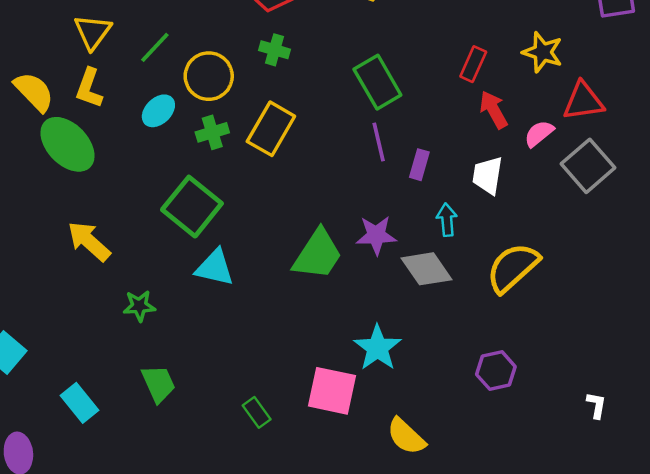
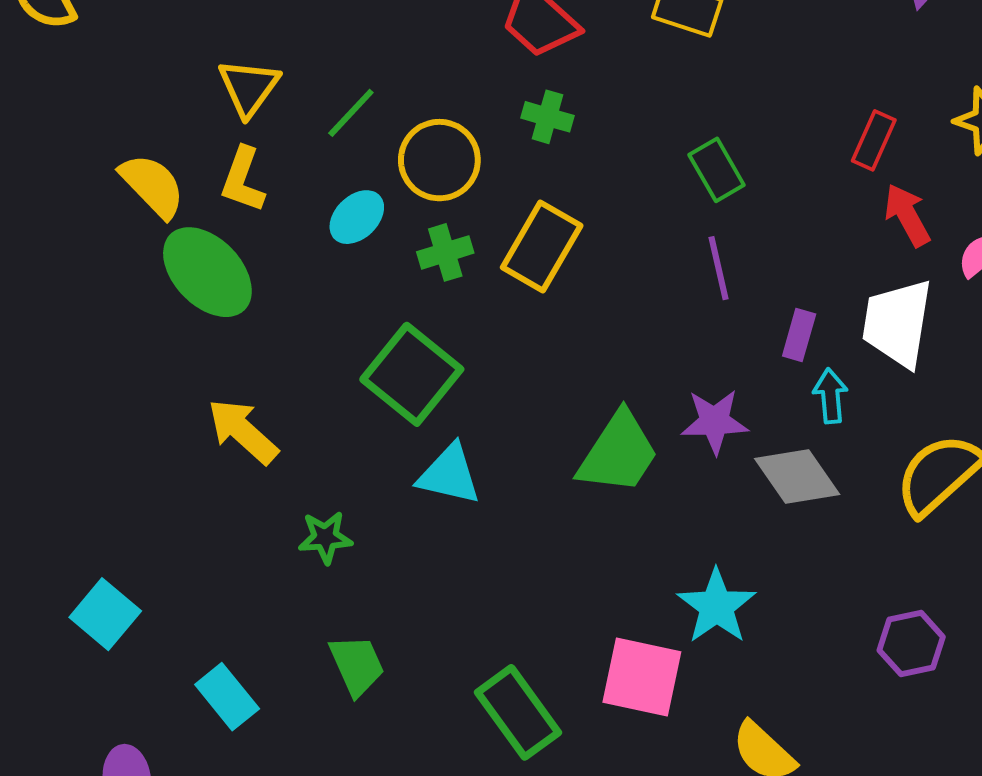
green rectangle: (377, 82) -> (717, 170), size x0.7
purple rectangle: (419, 165) -> (799, 335), moved
white trapezoid: (488, 175) -> (897, 323), size x1.4
green rectangle: (257, 412) -> (518, 712), size x1.8

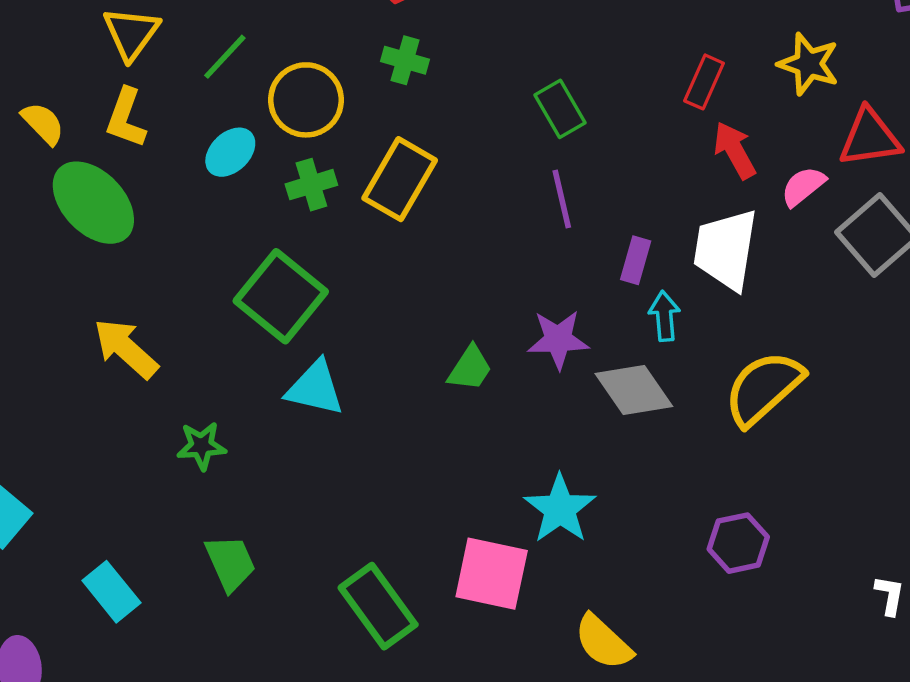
yellow semicircle: (152, 186) -> (43, 123), size x0.7
green trapezoid: (618, 453) -> (470, 368), size x0.6

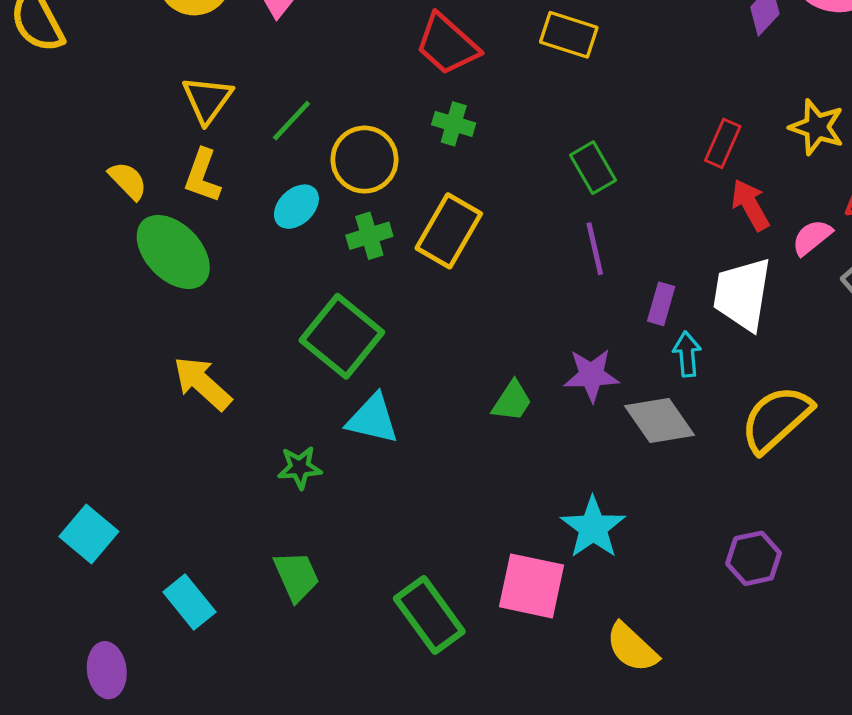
green star: (201, 446) -> (300, 468), moved

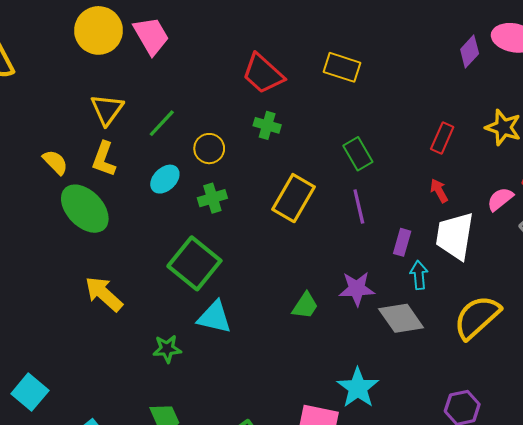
yellow circle: (364, 160) -> (209, 149), size x0.7
red arrow: (750, 205) -> (439, 191), moved, size x0.7
yellow rectangle: (449, 231) -> (294, 198), moved

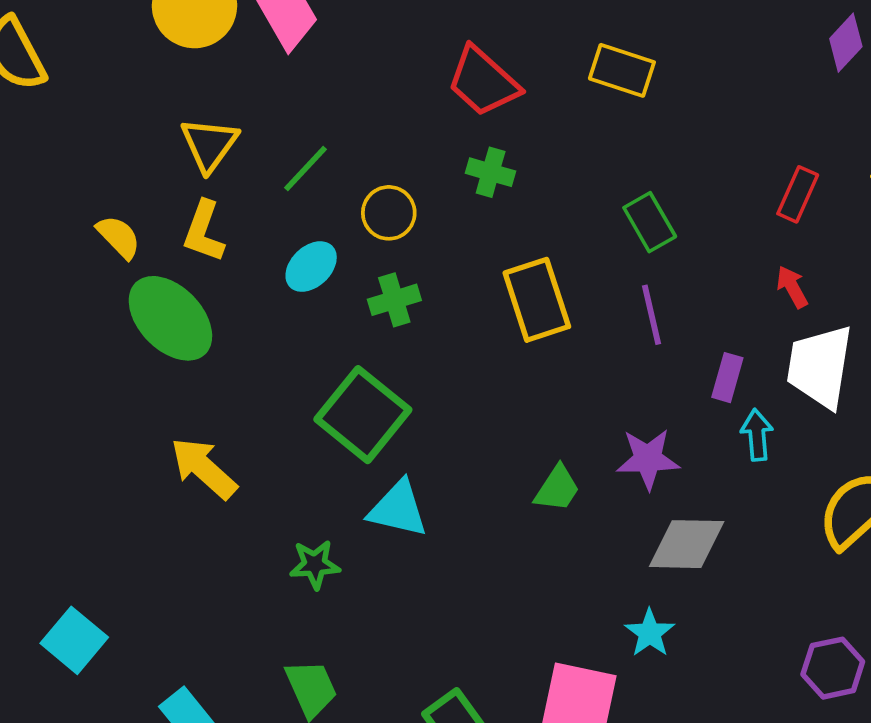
yellow rectangle: (294, 198) -> (537, 300), turned -48
gray diamond: (401, 318) -> (687, 544), moved, turned -54
cyan star: (358, 388) -> (650, 633), size x0.7

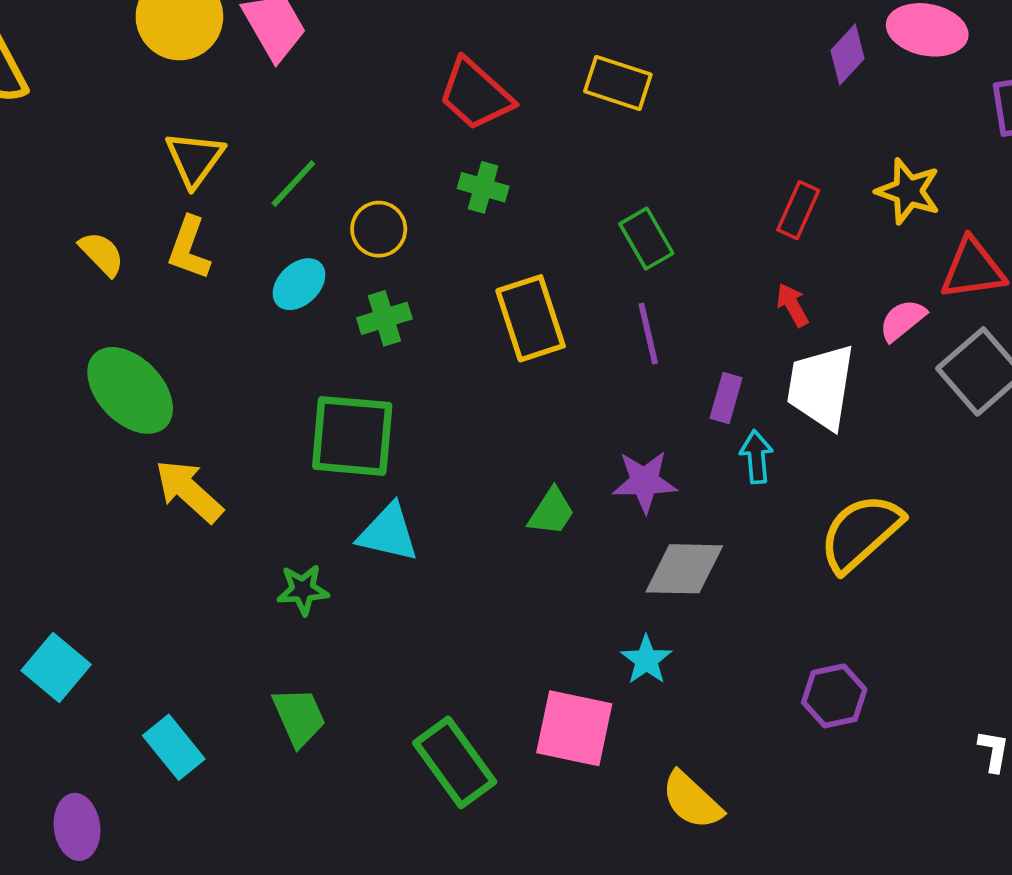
green ellipse: (170, 318) -> (130, 390), moved
green square: (363, 415) -> (352, 436), turned -34

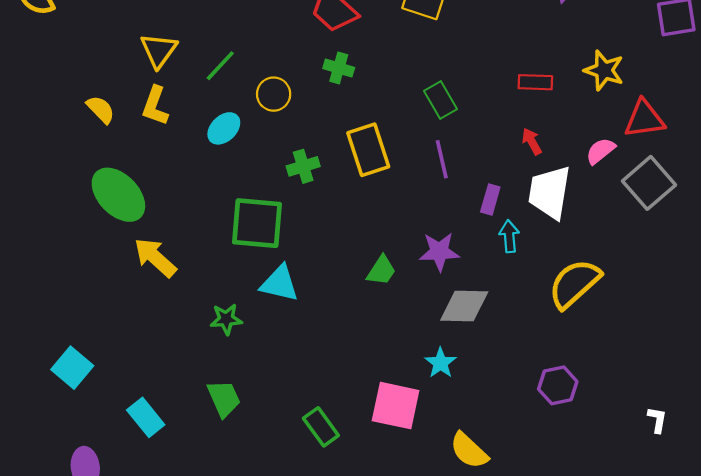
red rectangle: (798, 210) -> (535, 82), turned 68
green cross: (384, 318) -> (303, 166), moved
green rectangle: (455, 762) -> (321, 427), size x0.7

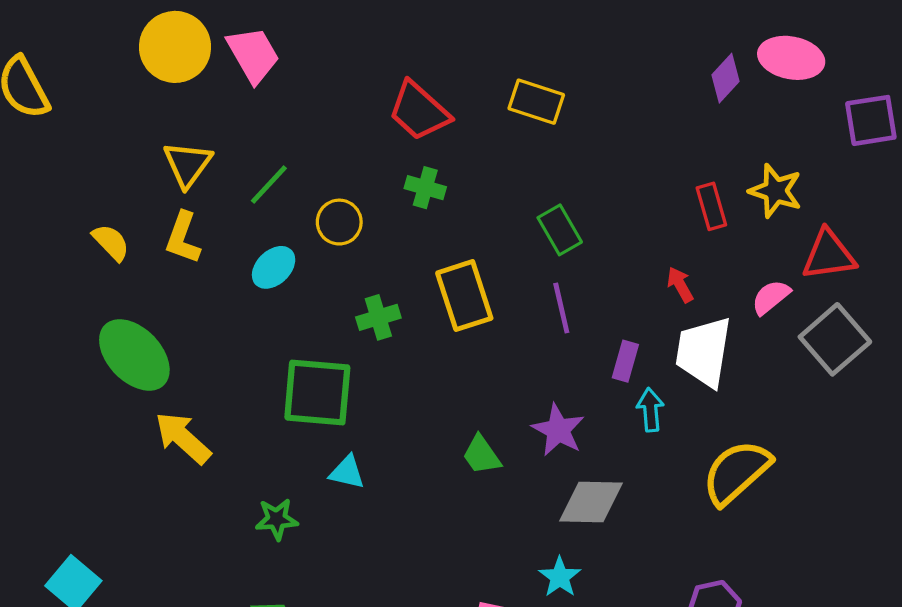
red rectangle: (535, 82) -> (711, 206), moved, turned 72
purple star: (439, 252) -> (558, 430), turned 30
green trapezoid: (381, 271) -> (482, 455), turned 112
cyan triangle: (279, 284) -> (347, 472), size x0.7

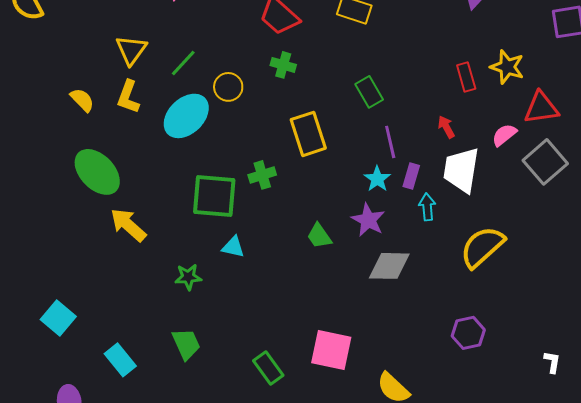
cyan ellipse: (274, 267) -> (186, 116), size x1.6
purple line: (561, 308) -> (390, 142), moved
green cross: (378, 317) -> (262, 175), moved
cyan star: (560, 577) -> (377, 179), moved

